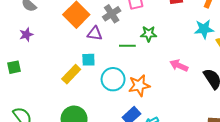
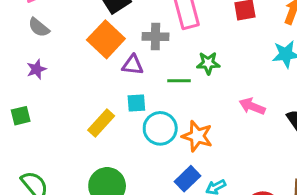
gray cross: (112, 14) -> (155, 37), turned 36
cyan square: (88, 60) -> (136, 103), moved
orange star: (139, 85) -> (197, 136), turned 30

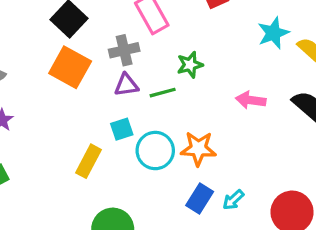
purple triangle: (133, 65) -> (126, 85), moved

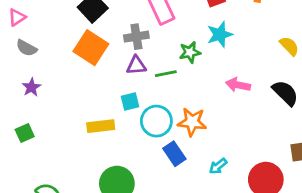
cyan star: (273, 33) -> (220, 34), moved
yellow rectangle: (88, 161) -> (101, 126), turned 52
blue rectangle: (200, 198) -> (174, 154), moved, turned -70

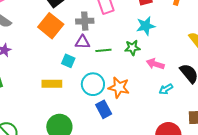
green star: (190, 52) -> (132, 48), moved
cyan square: (130, 102) -> (68, 61), moved, turned 32
cyan arrow: (218, 166) -> (166, 89), moved

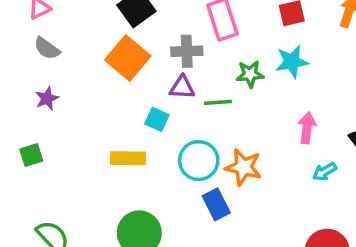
green star: (132, 48) -> (250, 74), moved
pink arrow: (155, 64) -> (307, 128), turned 78

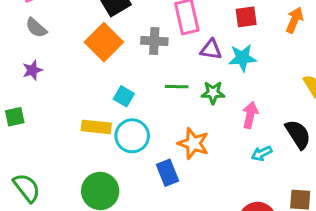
green star: (250, 74) -> (213, 93), moved
purple triangle: (182, 87) -> (211, 50), moved
cyan circle: (199, 161) -> (132, 136), moved

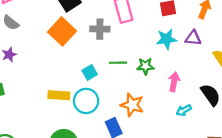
purple triangle: (211, 50) -> (193, 38), moved
cyan square: (124, 96) -> (90, 72), moved, turned 32

